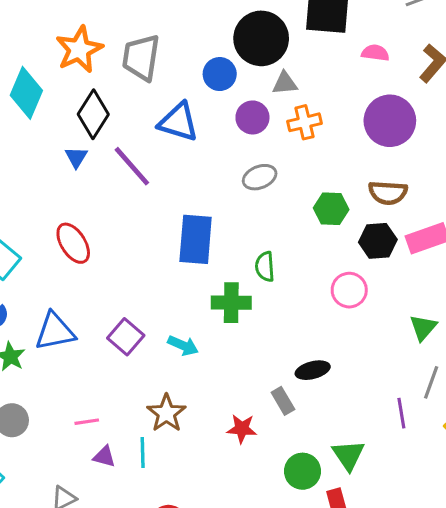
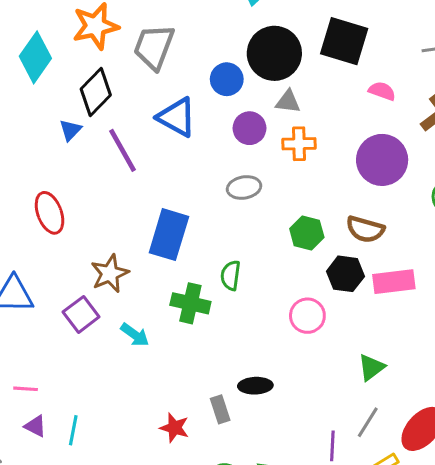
brown star: (166, 413) -> (110, 273), moved

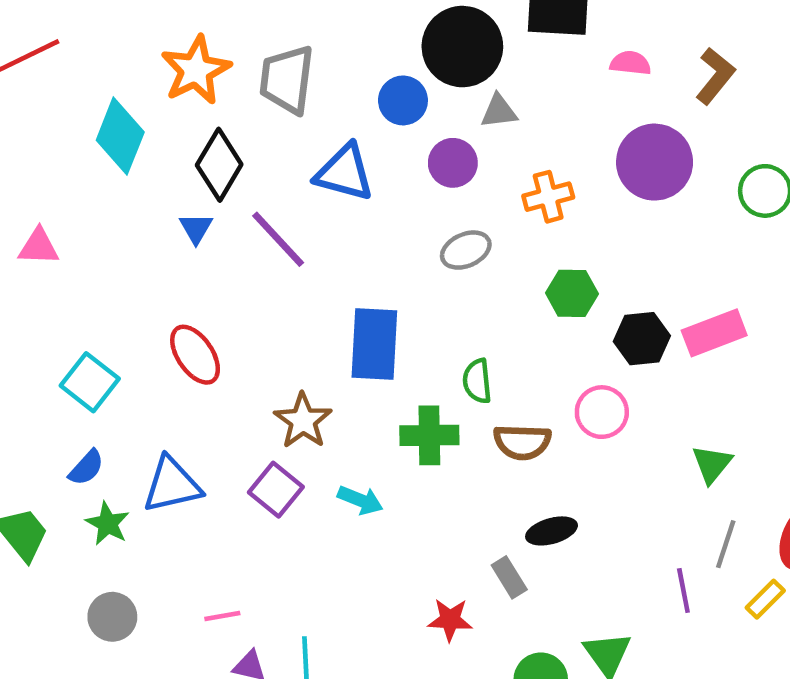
orange cross: (299, 144) -> (548, 197), moved
brown semicircle: (365, 229) -> (522, 442), moved

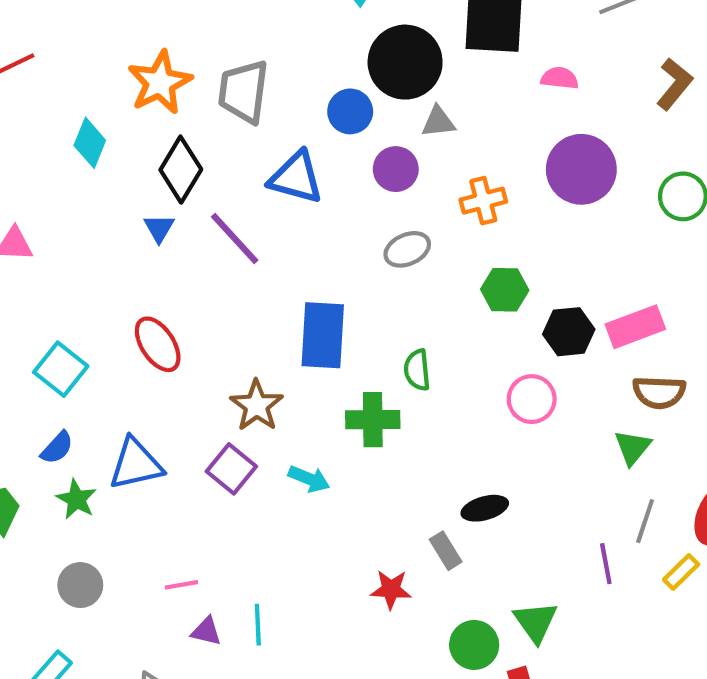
brown L-shape: (715, 76) -> (674, 84), moved
cyan diamond: (120, 136) -> (90, 143), size x0.7
brown semicircle: (522, 442) -> (659, 392), moved

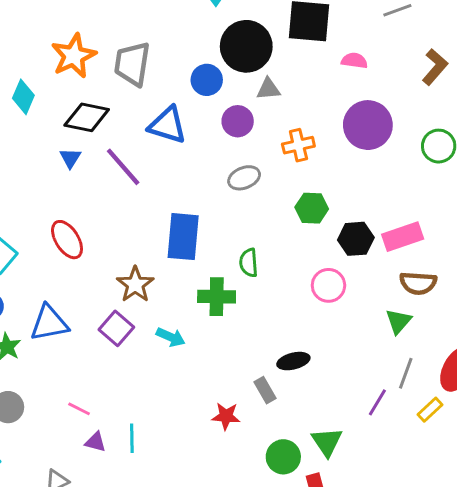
black diamond: (181, 170) -> (87, 117), turned 69
purple line: (606, 564) -> (377, 402), turned 40
pink line: (181, 585) -> (79, 409), turned 35

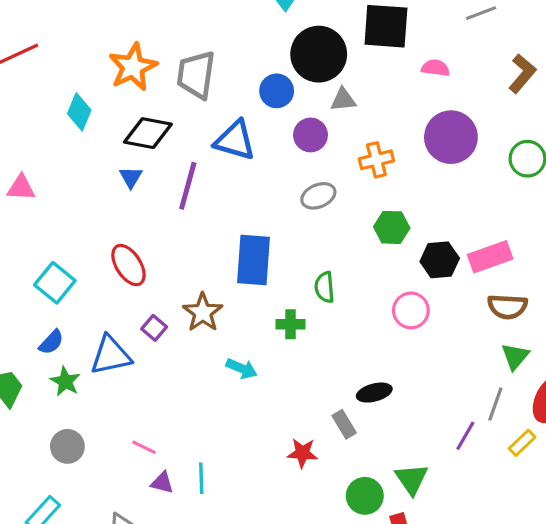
purple line: (123, 167) -> (188, 186), turned 57
green cross: (217, 297) -> (290, 324), size x0.7
green triangle: (398, 321) -> (515, 356), moved
purple square: (116, 328) -> (154, 328), moved, size x0.7

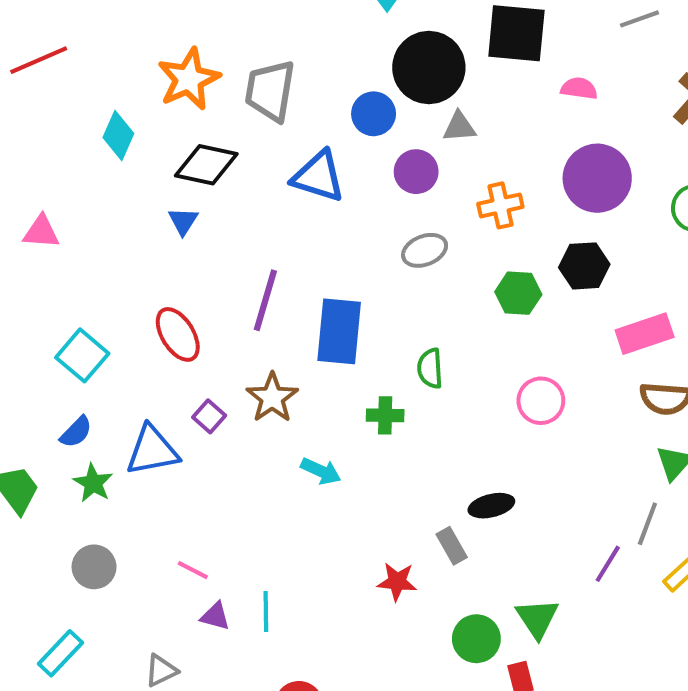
purple line: (188, 186) -> (265, 300), moved
black hexagon: (440, 260) -> (584, 266), moved

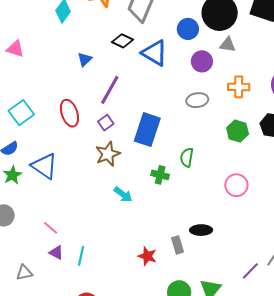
black diamond: (206, 165) -> (123, 41), moved, size x0.7
purple line: (265, 300) -> (110, 90), moved
purple square: (209, 416) -> (106, 123), moved
blue triangle: (152, 451) -> (44, 166), turned 32

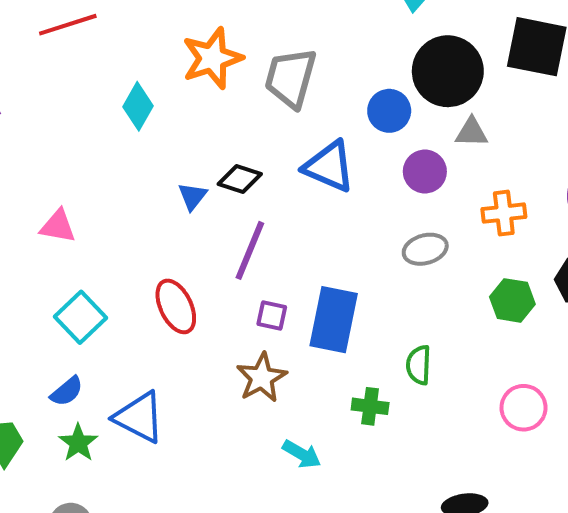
black diamond: (123, 41) -> (240, 179), moved
pink triangle: (15, 49) -> (58, 226), moved
purple square: (106, 123) -> (272, 316), moved, turned -35

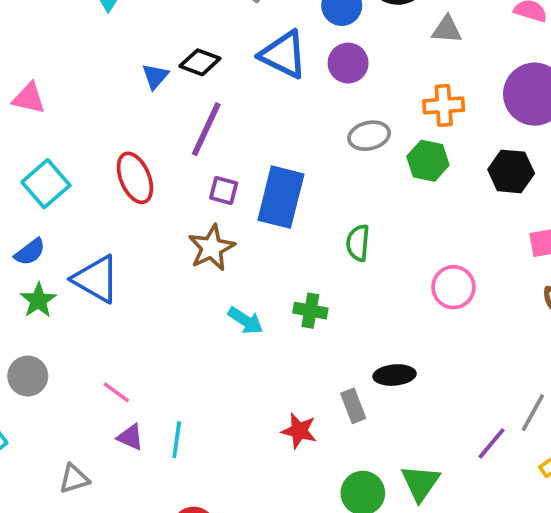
gray triangle: (472, 132) -> (447, 30), moved
purple circle: (425, 172) -> (348, 63), moved
green hexagon: (512, 300) -> (428, 161), moved
green cross: (370, 406) -> (310, 311), moved

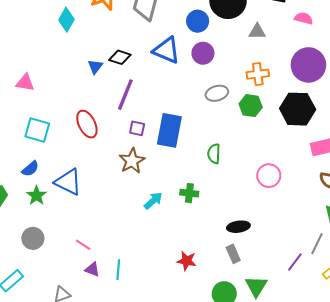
black hexagon: (511, 171) -> (298, 109), size x1.4
cyan square: (46, 184) -> (37, 130), turned -30
cyan arrow: (245, 321) -> (153, 201), turned -72
gray rectangle: (353, 406) -> (233, 254), moved

